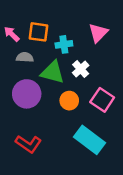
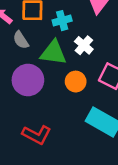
gray semicircle: (25, 57) -> (21, 40), turned -119

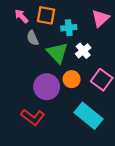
green triangle: (53, 53) -> (57, 53), turned 30
purple circle: (28, 80) -> (47, 87), moved

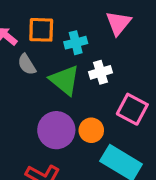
white cross: (83, 51) -> (101, 72), turned 32
orange circle: (72, 79) -> (91, 130), moved

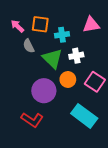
pink triangle: (118, 23) -> (91, 25), turned 36
orange circle: (91, 130) -> (68, 79), moved

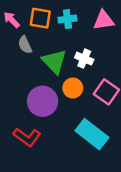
cyan cross: (62, 35) -> (67, 19), moved
white cross: (76, 56) -> (84, 59), turned 32

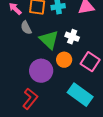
red L-shape: (27, 137) -> (30, 99), turned -85

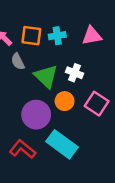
cyan rectangle: (80, 95) -> (62, 144), moved
red L-shape: (30, 99) -> (23, 149), turned -90

